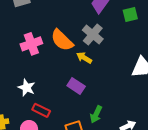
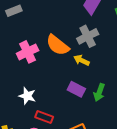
gray cross: (93, 35) -> (88, 36), turned 30
green arrow: (96, 114) -> (99, 92), moved

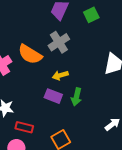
yellow arrow: (82, 60) -> (60, 75), moved, turned -35

